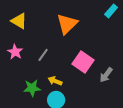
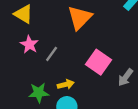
pink star: (15, 52) -> (29, 45), moved
yellow arrow: (55, 81) -> (66, 84), turned 144

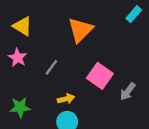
pink star: (29, 45) -> (18, 58), moved
green star: (39, 93) -> (20, 107), moved

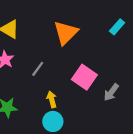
cyan rectangle: (134, 14) -> (117, 27), moved
yellow arrow: (66, 99) -> (52, 99), turned -91

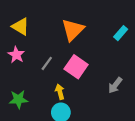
cyan rectangle: (117, 27) -> (121, 33), moved
pink square: (84, 77) -> (76, 67), moved

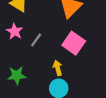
gray line: (47, 63) -> (36, 40), moved

